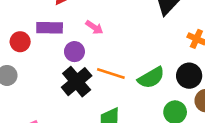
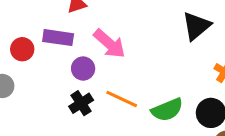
pink arrow: (94, 27) -> (109, 44), size x1.6
black cross: (77, 82) -> (81, 103), size x0.7

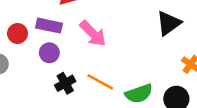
purple circle: (83, 69) -> (49, 53), moved

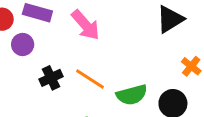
purple circle: (49, 53) -> (23, 44), moved

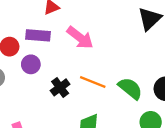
green semicircle: (132, 95) -> (130, 88), turned -115

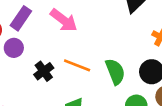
purple rectangle: (38, 35) -> (21, 18), turned -60
green semicircle: (130, 88) -> (115, 72), turned 30

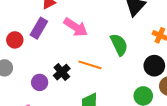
purple circle: (14, 48) -> (40, 82), moved
green semicircle: (115, 72) -> (119, 45), moved

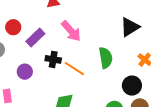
purple rectangle: (39, 28) -> (35, 37), moved
black cross: (62, 72) -> (53, 59), moved, turned 35

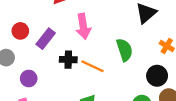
pink arrow: (71, 31) -> (83, 26), turned 40
purple circle: (25, 72) -> (29, 79), moved

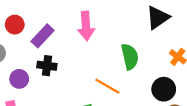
black cross: (68, 60) -> (47, 66), moved
orange line: (92, 66) -> (107, 86), moved

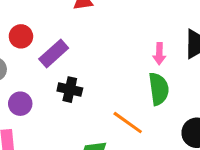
pink arrow: (86, 26) -> (159, 54), moved, size x0.6
black cross: (47, 66) -> (70, 90), moved

